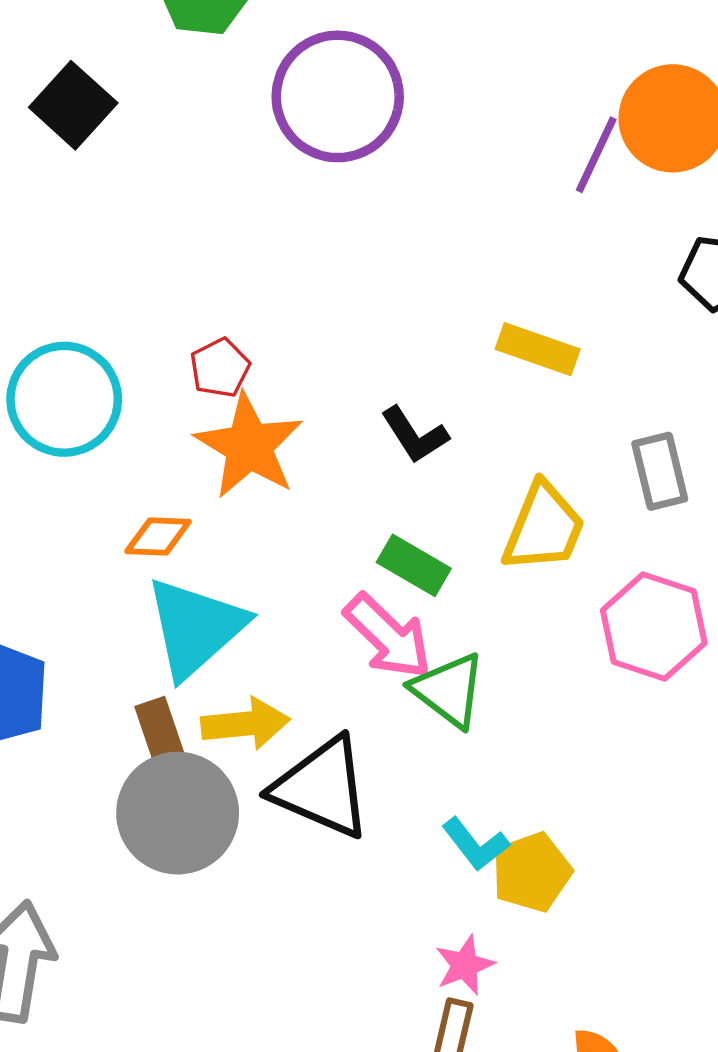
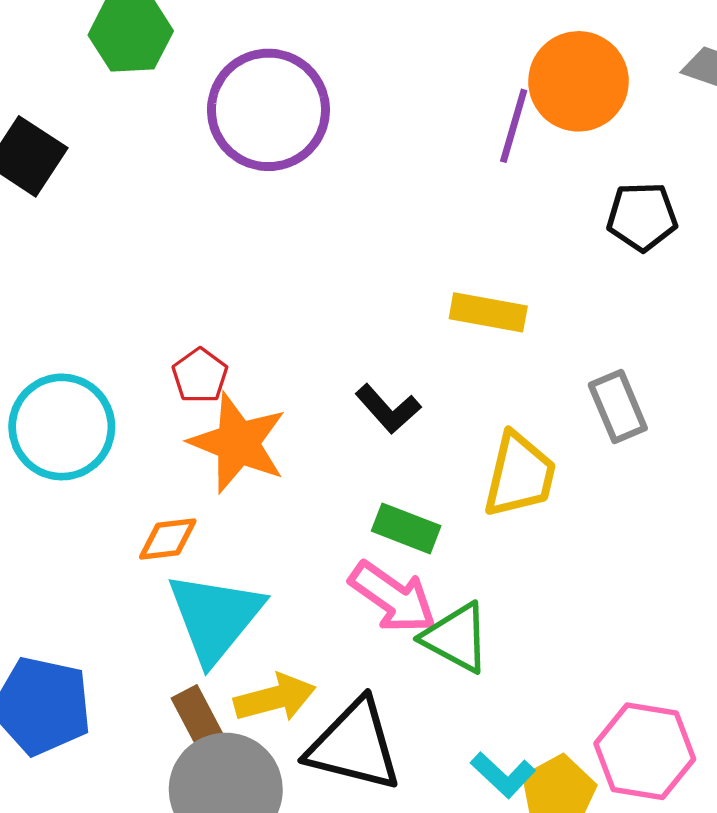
pink hexagon: (654, 627) -> (645, 751), moved

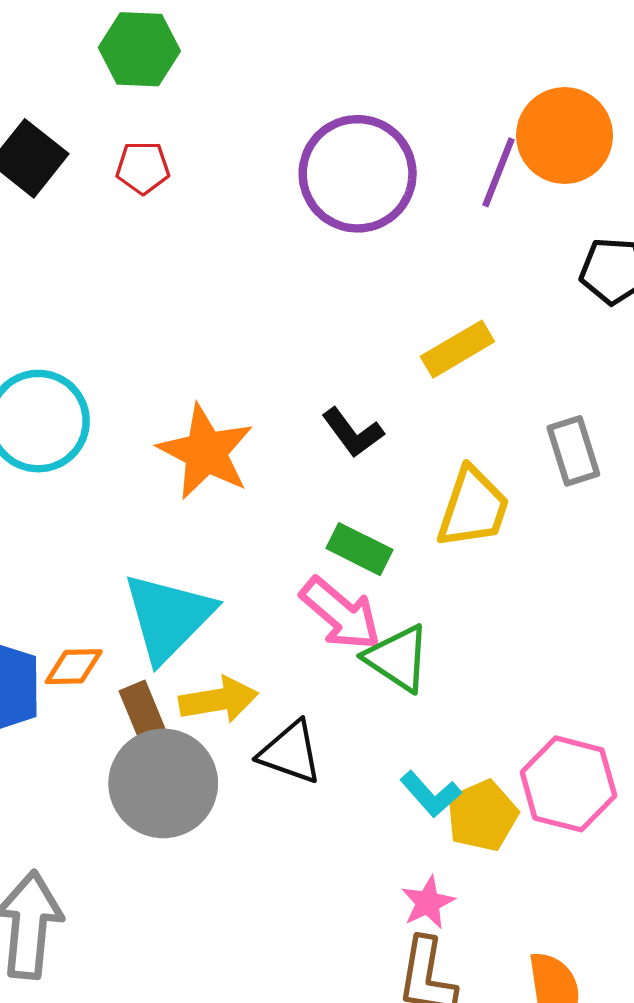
purple circle: (268, 110) -> (358, 174), moved
yellow rectangle: (488, 312) -> (457, 349), turned -46
red pentagon: (200, 376) -> (143, 168), moved, turned 30
orange diamond: (168, 539) -> (74, 667), moved
black triangle: (354, 745) -> (290, 752), size x0.7

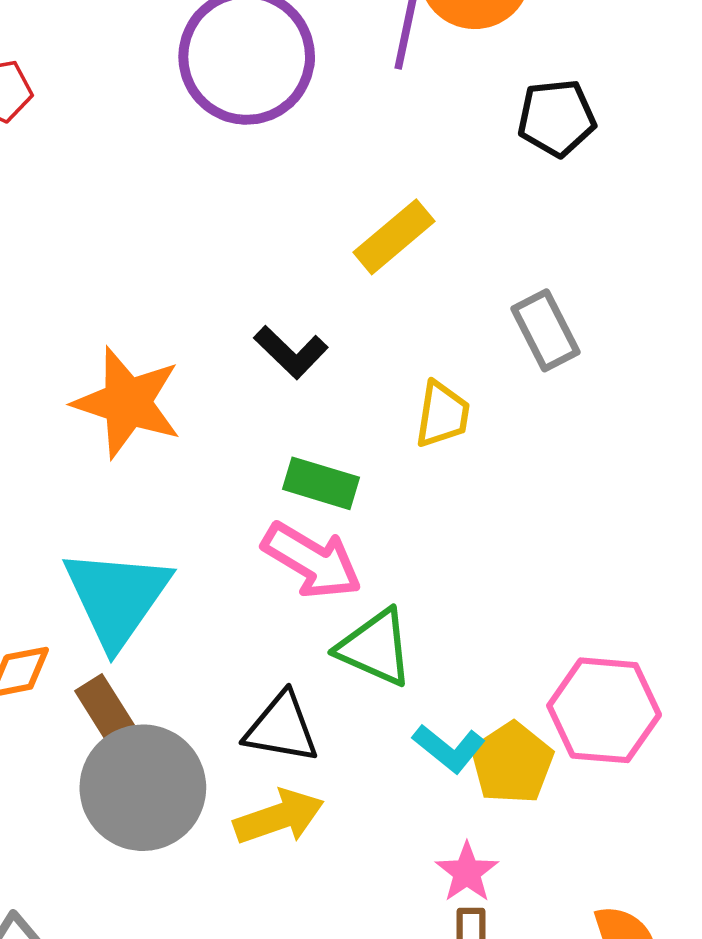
yellow trapezoid: (473, 508) -> (442, 414), size x0.7
green triangle: (398, 658) -> (375, 648), moved
yellow arrow: (218, 700) -> (279, 817), moved

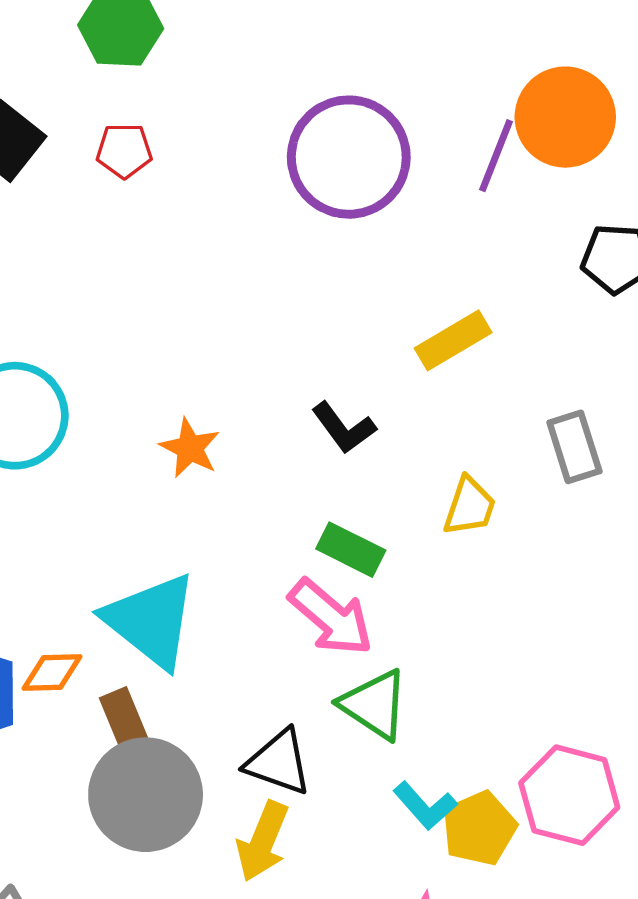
orange star: (127, 402) -> (190, 448), size x0.6
cyan triangle: (117, 597) -> (151, 621), turned -36
yellow arrow: (279, 817) -> (263, 841), turned 122

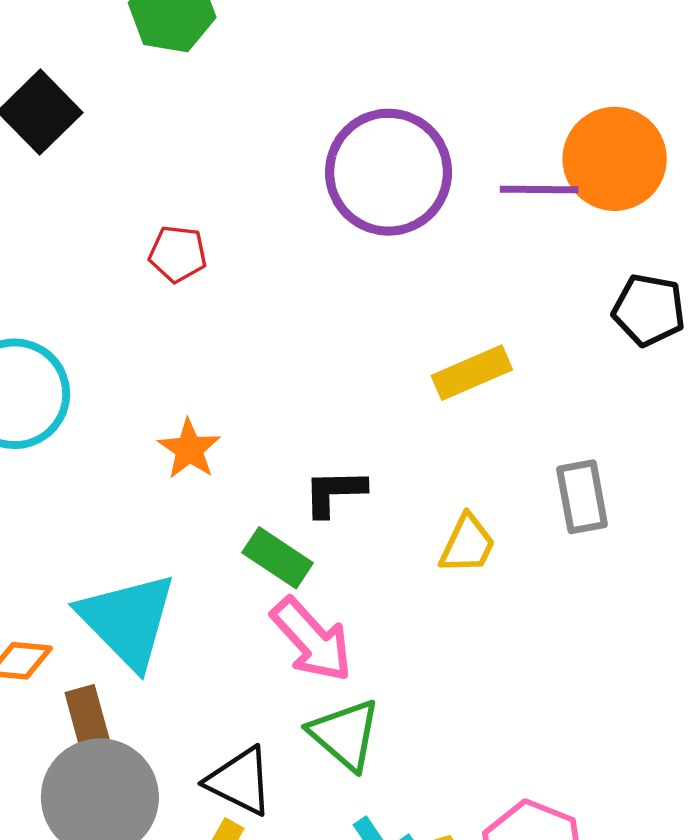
red pentagon: (124, 151) -> (178, 254), moved
purple line: (496, 156) -> (539, 189), turned 62
black L-shape: (344, 428) -> (334, 492), moved, turned 118
green rectangle: (351, 550) -> (278, 558), moved

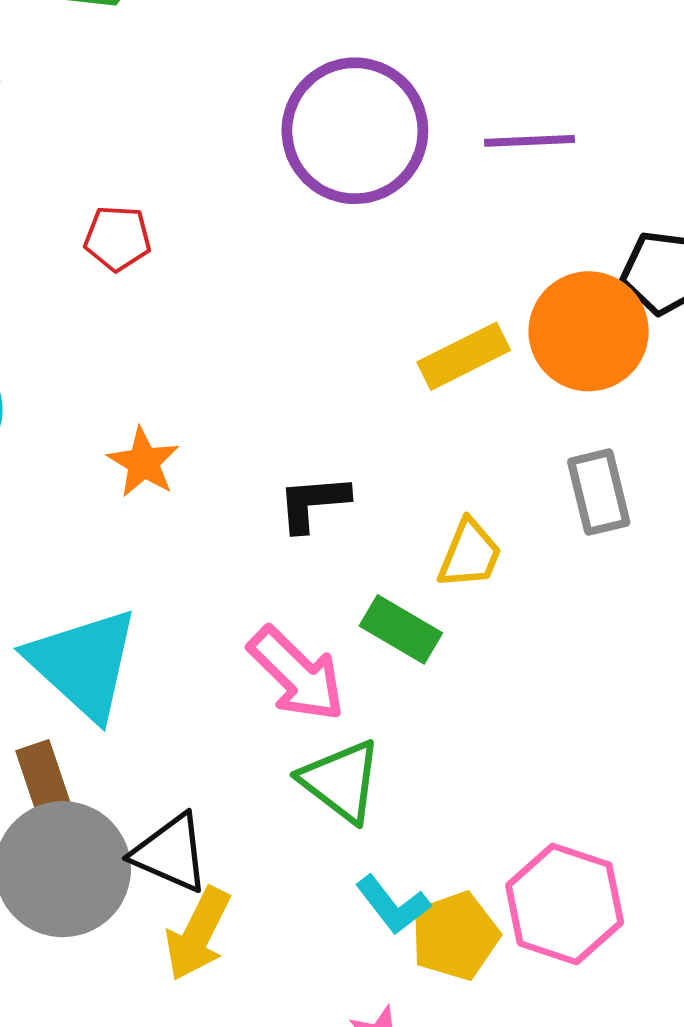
orange circle: (615, 159) -> (589, 331), moved
green rectangle: (278, 558) -> (401, 629), moved
black triangle: (240, 781) -> (171, 853), moved

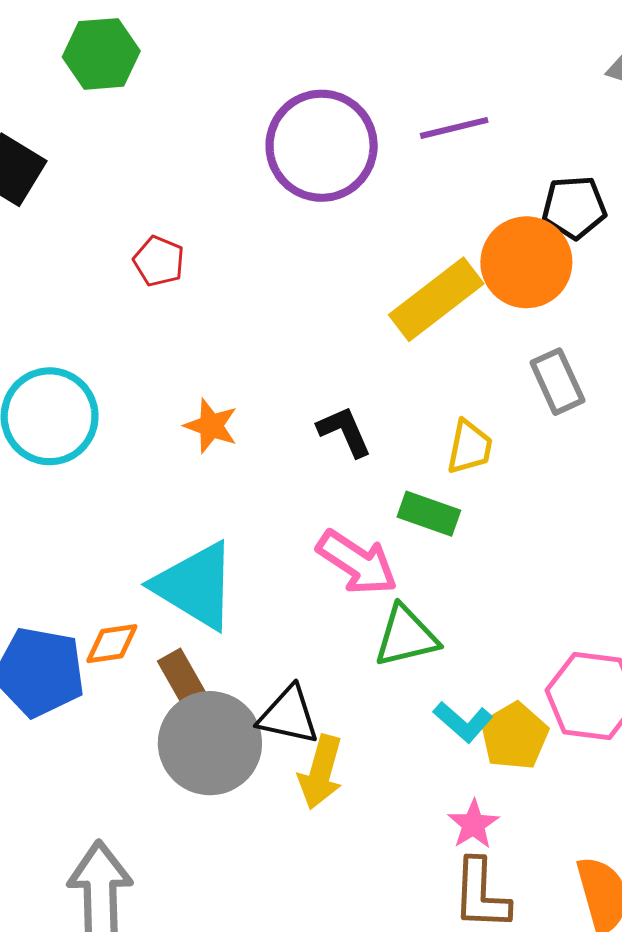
red pentagon: (118, 238) -> (159, 261), turned 30
yellow rectangle: (464, 356) -> (436, 299), size x1.4
black L-shape: (313, 503) -> (345, 431), turned 82
green triangle: (341, 781) -> (406, 636), turned -40

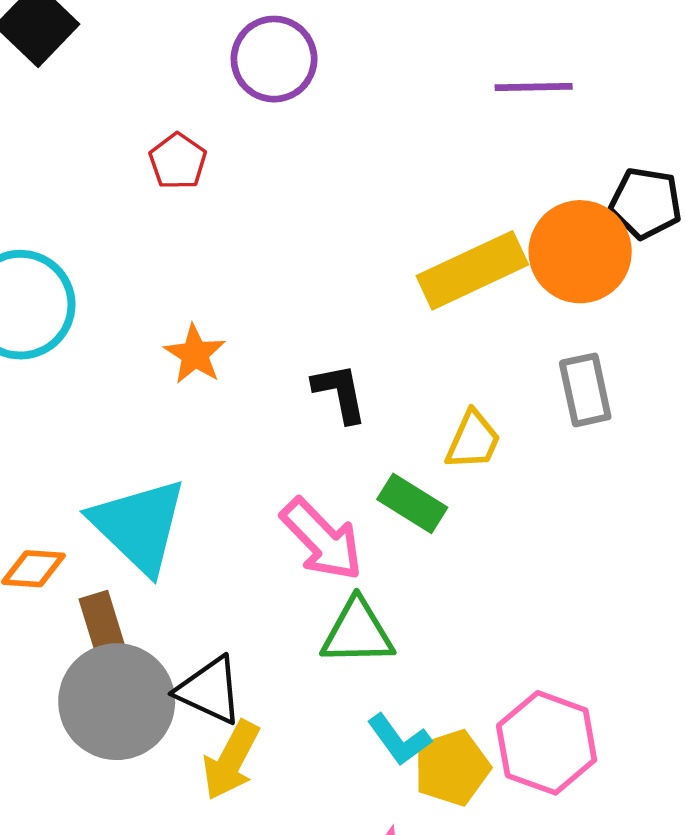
purple circle: (322, 146) -> (274, 59), moved, size x0.7

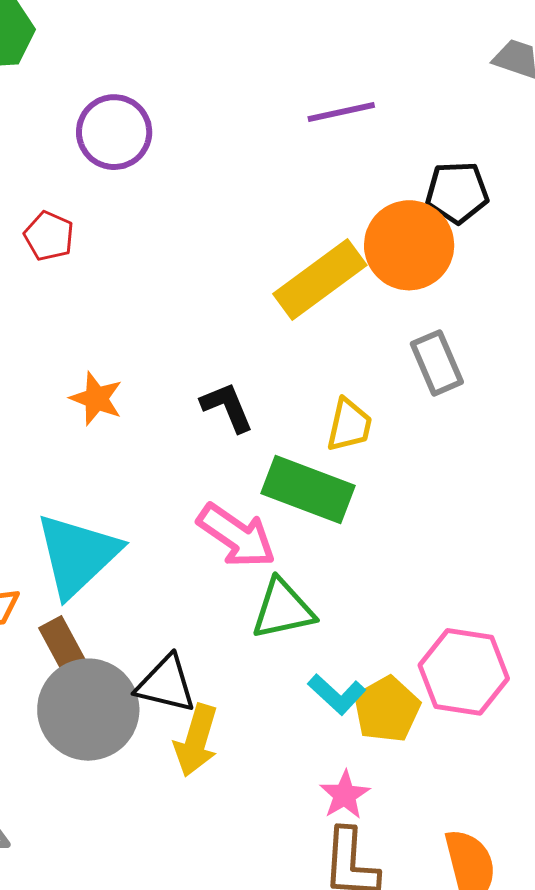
green rectangle: (412, 503) -> (308, 490), size x1.5
cyan triangle: (139, 526) -> (77, 555), turned 44

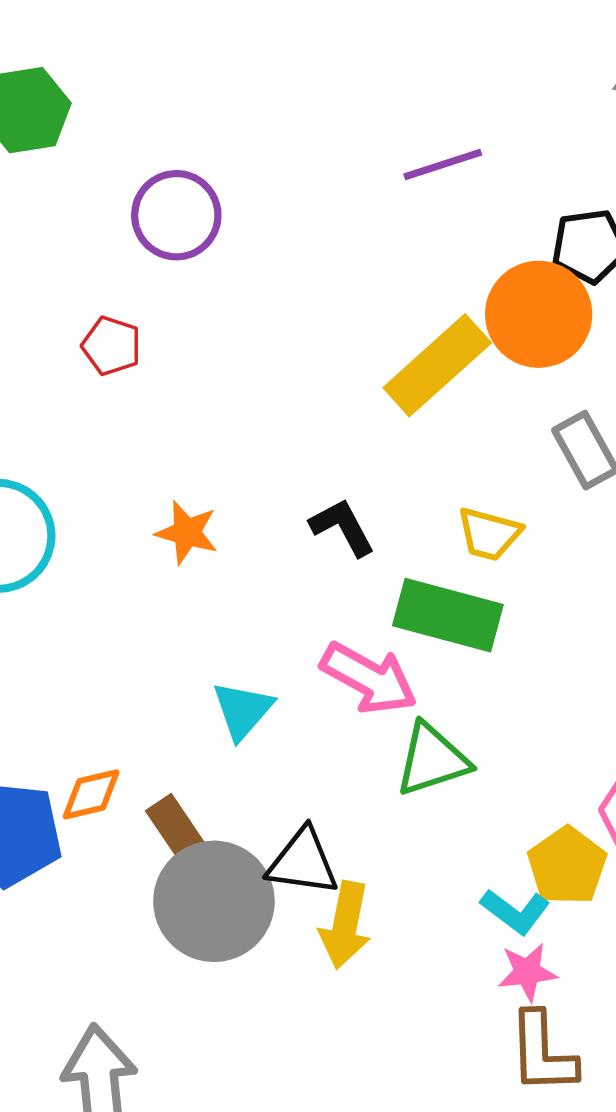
yellow trapezoid: (349, 425) -> (489, 534), turned 98
cyan triangle: (77, 555) -> (243, 710), moved, size x0.6
cyan L-shape: (337, 694) -> (515, 911), moved
pink star: (345, 795) -> (527, 972), turned 30

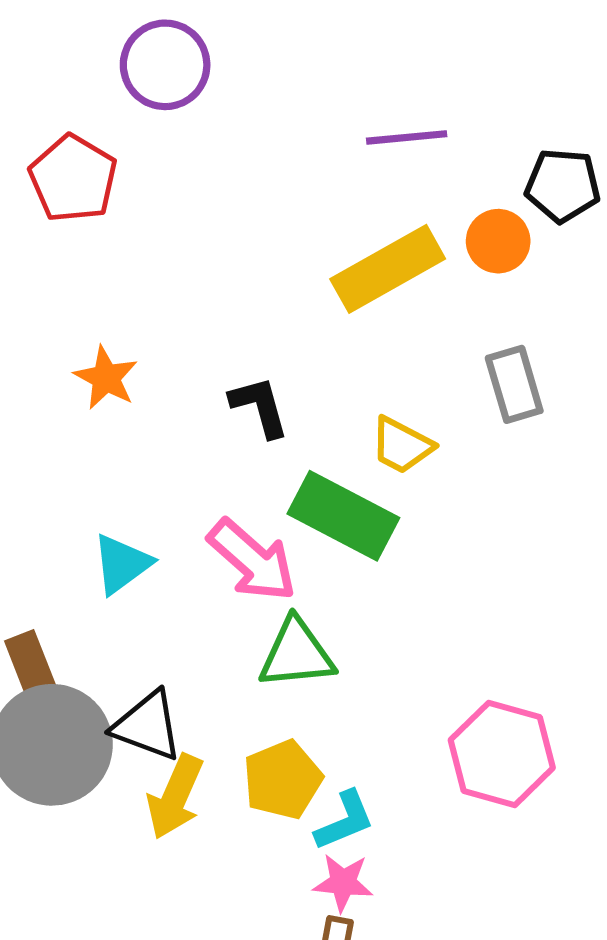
purple line: (443, 165) -> (407, 137), moved
orange circle: (539, 314) -> (498, 241), size x0.6
red pentagon: (112, 346) -> (73, 179), size x1.5
yellow pentagon: (567, 866) -> (283, 780), moved
cyan L-shape: (515, 911) -> (345, 821), turned -72

